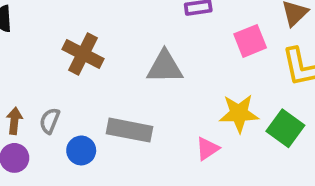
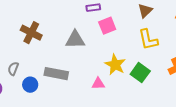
pink square: (250, 41) -> (107, 26), moved
yellow star: (239, 113) -> (115, 65), turned 30
pink triangle: (207, 149) -> (98, 84), turned 32

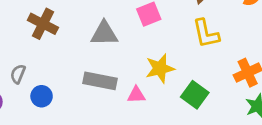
yellow star: (115, 65) -> (160, 68), turned 30
green square: (140, 73) -> (195, 95), moved
gray rectangle: (56, 74) -> (100, 81), moved

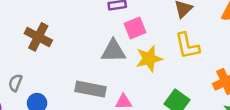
gray triangle: (104, 34) -> (113, 51), moved
yellow star: (160, 68) -> (149, 59), moved

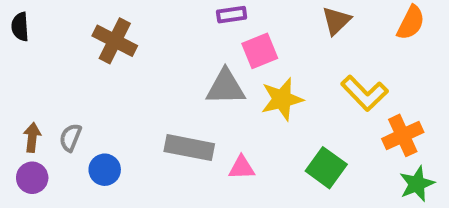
brown cross: (38, 37) -> (115, 41), moved
yellow L-shape: (187, 46) -> (364, 93), moved, turned -32

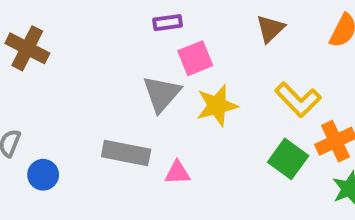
brown cross: (115, 41) -> (27, 48), moved
gray triangle: (226, 87) -> (162, 94), turned -48
green square: (326, 168) -> (288, 159), moved

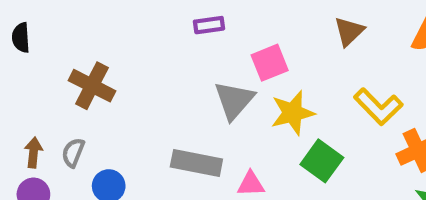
purple rectangle: (168, 23) -> (209, 25), moved
brown cross: (27, 48) -> (92, 86), moved
green square: (288, 159) -> (322, 161), moved

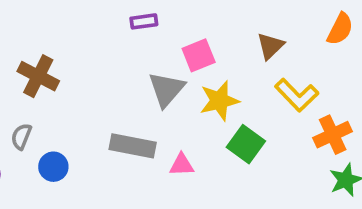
brown triangle: (349, 31) -> (270, 46), moved

